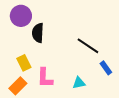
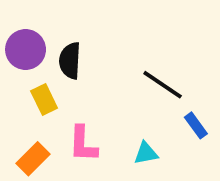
purple circle: (21, 16) -> (26, 50), moved
yellow rectangle: (24, 63) -> (44, 99), moved

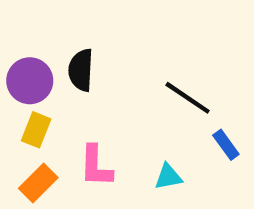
purple circle: (26, 50) -> (30, 81), moved
yellow rectangle: (44, 99) -> (36, 130), moved, turned 48

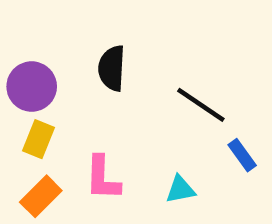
black semicircle: (81, 70) -> (112, 68), moved

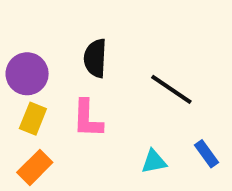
blue rectangle: (242, 155) -> (206, 154), moved
pink L-shape: (103, 178) -> (88, 119), moved

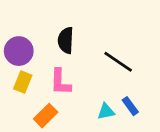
blue rectangle: (206, 154) -> (130, 106), moved
orange rectangle: (35, 167) -> (46, 116), moved

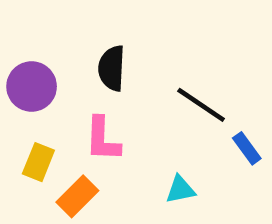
yellow rectangle: (23, 82) -> (38, 162), moved
blue rectangle: (130, 106) -> (247, 148), moved

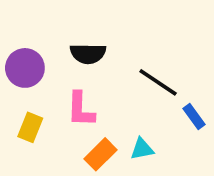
black semicircle: (112, 68) -> (88, 54), turned -92
orange rectangle: (77, 196) -> (101, 154), moved

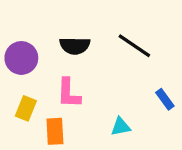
black line: (158, 82) -> (134, 46), moved
orange rectangle: (101, 154) -> (55, 131), moved, turned -48

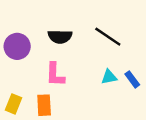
yellow rectangle: (26, 108) -> (13, 104), moved
cyan triangle: (121, 127) -> (109, 77), moved

